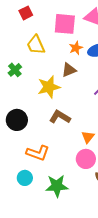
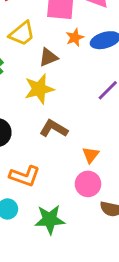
yellow trapezoid: (36, 45) -> (22, 34), turned -105
brown triangle: (69, 70) -> (48, 57), moved

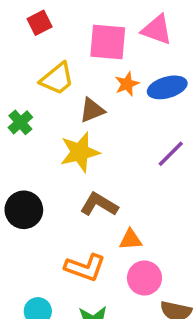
orange triangle: (91, 155) -> (130, 240), moved, turned 48
orange L-shape: (25, 176) -> (85, 267), moved

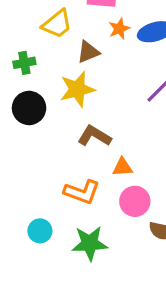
green cross: (20, 122) -> (24, 63), turned 30
black circle: (24, 210) -> (29, 108), moved

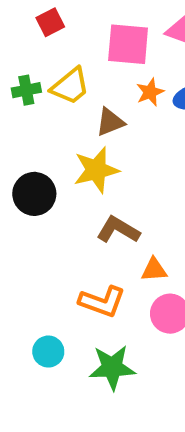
green cross: (24, 63) -> (26, 90), moved

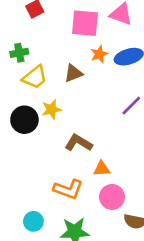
yellow trapezoid: (70, 86) -> (35, 77), moved
yellow star: (96, 170) -> (51, 109), moved, size x0.7

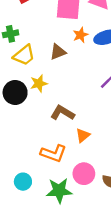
orange triangle: (102, 169) -> (83, 135), turned -35
pink circle: (112, 197) -> (84, 174), moved

